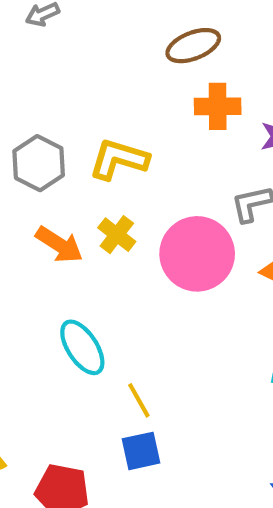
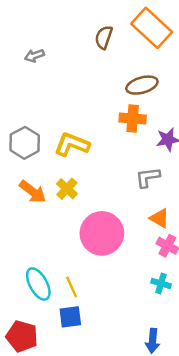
brown ellipse: (193, 46) -> (142, 85), moved
pink circle: (197, 254) -> (102, 233), moved
cyan ellipse: (82, 347) -> (38, 284), moved

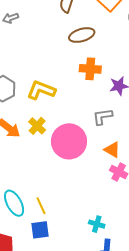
brown ellipse: (142, 85) -> (82, 35), moved
pink circle: (102, 233) -> (69, 141), moved
cyan cross: (161, 283) -> (97, 224), moved

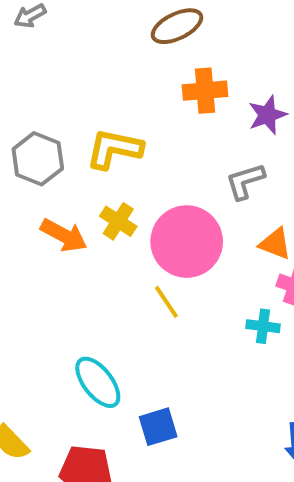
yellow line: (41, 206) -> (166, 302), moved
cyan cross: (97, 224) -> (263, 326), moved

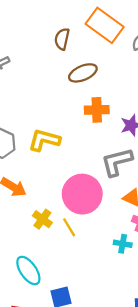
gray L-shape: (245, 181) -> (117, 162), size x1.4
yellow cross: (118, 221) -> (42, 219), moved

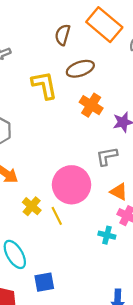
orange cross: (97, 110) -> (91, 105), turned 30
yellow L-shape: (44, 140) -> (44, 85), moved, turned 60
gray L-shape: (117, 162) -> (107, 156), size x0.7

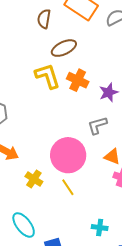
yellow L-shape: (44, 85) -> (48, 76), moved
yellow line: (57, 216) -> (68, 187), moved
cyan cross: (107, 235) -> (100, 228), moved

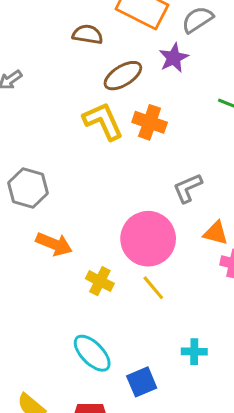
brown semicircle: (44, 19) -> (88, 34), turned 96
purple star: (109, 92) -> (174, 58), moved
cyan cross: (100, 228) -> (194, 352), moved

